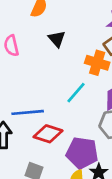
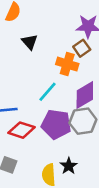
purple pentagon: (82, 153) -> (56, 124), moved

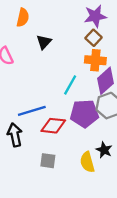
black triangle: (30, 42) -> (44, 42), turned 35
orange cross: (67, 64) -> (95, 60), moved

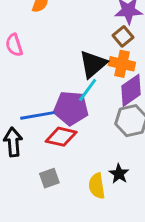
black triangle: (44, 42) -> (93, 64), moved, size x1.5
purple pentagon: (84, 114) -> (71, 108), moved
gray square: (48, 161) -> (49, 178), turned -35

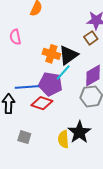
orange cross: (122, 64) -> (51, 54), moved
black star: (119, 174) -> (79, 132), size x1.6
gray square: (49, 178) -> (24, 137), moved, turned 32

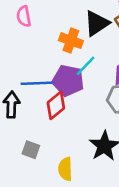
black triangle: (68, 55) -> (97, 23), moved
red diamond: (42, 103) -> (56, 105), turned -60
yellow semicircle: (63, 139) -> (65, 169), moved

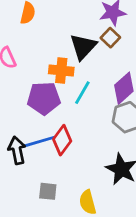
purple pentagon: (68, 80) -> (44, 98), moved
blue line: (37, 83) -> (39, 142), moved

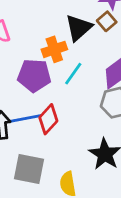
orange cross: (61, 70) -> (54, 49), turned -30
gray square: (48, 191) -> (29, 169), size x1.6

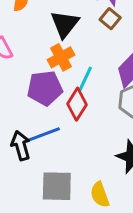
black triangle: (79, 28) -> (65, 24), moved
red diamond: (48, 119) -> (77, 104), moved

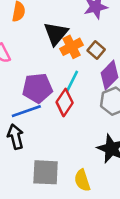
brown square: (110, 19) -> (96, 50), moved
orange cross: (61, 57) -> (71, 47), moved
blue line: (43, 135) -> (26, 111), moved

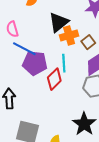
cyan line: (72, 81) -> (64, 63), turned -42
blue line: (26, 111) -> (24, 49), moved, turned 35

